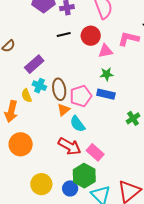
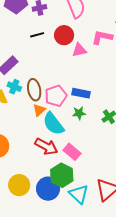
green star: (107, 74) -> (79, 113), moved
cyan semicircle: (77, 124) -> (53, 124), size x1.4
blue circle: (70, 188) -> (48, 189), size x1.5

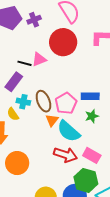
black line: (37, 35) -> (25, 63), moved, turned 40
red circle: (64, 35) -> (63, 42), size x1.4
pink triangle: (79, 50) -> (39, 59), moved

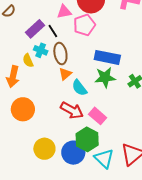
black line: (25, 63) -> (53, 31), moved, turned 32
blue rectangle: (90, 96) -> (107, 57), size x1.4
pink pentagon: (66, 103) -> (84, 25), moved
green star: (92, 116) -> (105, 77), size x1.5
cyan semicircle: (69, 131) -> (79, 88), size x0.7

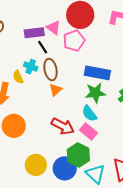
pink triangle: (64, 12) -> (54, 28), turned 49
purple rectangle: (35, 29) -> (34, 33), moved, turned 36
cyan semicircle: (79, 88) -> (89, 114), moved

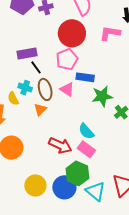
pink triangle: (54, 28) -> (67, 89), moved
blue rectangle: (97, 73) -> (85, 77), moved, size x0.7
orange triangle: (56, 90) -> (40, 109), moved
green star: (95, 93) -> (102, 96), moved

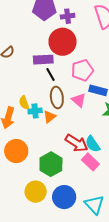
red circle: (72, 33) -> (62, 42), moved
cyan cross: (25, 88) -> (35, 111), moved, turned -32
red arrow: (60, 145) -> (77, 143), moved
green hexagon: (77, 173) -> (51, 164), moved

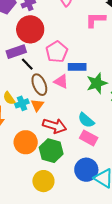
red arrow: (77, 143) -> (55, 126), moved
orange circle: (16, 151) -> (26, 142), moved
blue circle: (64, 197) -> (86, 170), moved

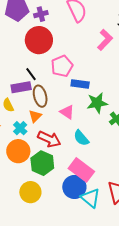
pink L-shape: (95, 20) -> (105, 40), turned 125
purple rectangle: (16, 52) -> (21, 87), moved
pink triangle: (61, 81) -> (67, 112), moved
cyan cross: (22, 103) -> (20, 128), moved, turned -32
pink rectangle: (89, 138) -> (81, 170), moved, size x1.4

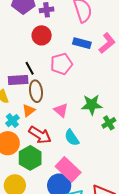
red circle: (39, 40) -> (42, 35), size x0.7
blue rectangle: (80, 84) -> (82, 43), moved

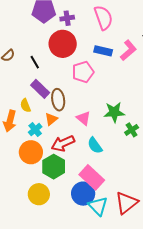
red circle: (42, 35) -> (63, 44), size x1.4
black line: (30, 68) -> (35, 62), moved
purple rectangle: (18, 80) -> (40, 89), turned 48
red arrow: (40, 135) -> (63, 143), turned 125

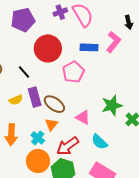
purple cross: (67, 18) -> (60, 12), moved
purple rectangle: (40, 89) -> (35, 97), turned 42
brown ellipse: (58, 100) -> (54, 104), turned -35
yellow semicircle: (25, 105) -> (16, 100), moved, turned -80

